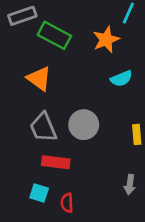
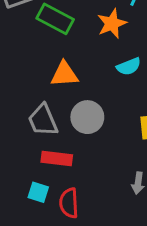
orange triangle: (39, 79) -> (64, 74), moved, turned -40
red semicircle: (67, 203) -> (69, 203), size x1.4

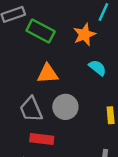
cyan semicircle: (129, 66) -> (97, 68), turned -120

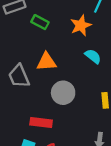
green rectangle: (41, 31) -> (40, 22), size x0.7
gray trapezoid: (31, 109) -> (19, 76), moved

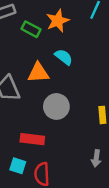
orange star: (81, 25) -> (58, 21), moved
cyan semicircle: (93, 56) -> (64, 57), moved

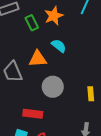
green rectangle: (31, 29) -> (32, 23), turned 35

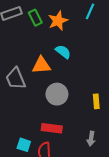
green rectangle: (32, 23) -> (35, 18), moved
red rectangle: (33, 114) -> (52, 128), moved

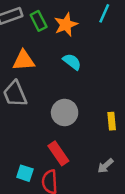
orange triangle: (41, 65) -> (24, 60), moved
red rectangle: (52, 128) -> (58, 153), turned 48
gray arrow: (91, 139) -> (105, 166), turned 40

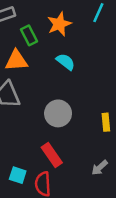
green rectangle: (39, 21) -> (29, 35), moved

